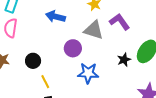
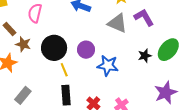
purple circle: (73, 48) -> (86, 50), moved
black circle: (33, 61) -> (54, 48), size x1.6

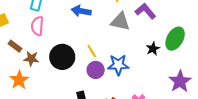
purple circle: (86, 50) -> (96, 70), moved
yellow line: (64, 70) -> (92, 51), moved

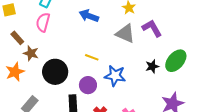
yellow line: (92, 51) -> (92, 57), turned -48
black circle: (62, 57) -> (55, 72), moved
purple circle: (96, 70) -> (88, 85), moved

